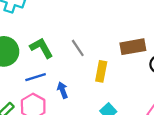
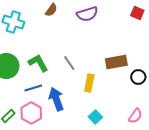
blue arrow: (63, 90) -> (56, 99), size x1.6

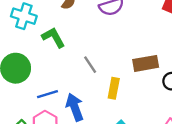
green L-shape: (38, 63) -> (53, 37), moved

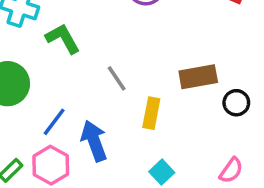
blue line: (48, 94) -> (54, 122), turned -36

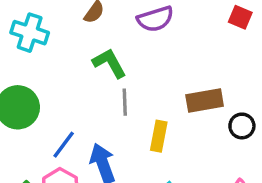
green L-shape: (63, 39) -> (109, 63), moved
gray line: (117, 78) -> (125, 102), turned 32

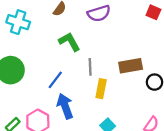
gray line: (125, 102) -> (90, 67), moved
blue line: (64, 145) -> (55, 80), moved

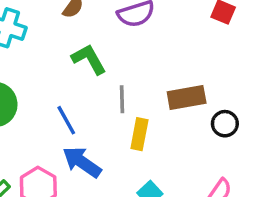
blue line: (55, 80) -> (66, 120), turned -66
blue arrow: (65, 106) -> (82, 162), turned -35

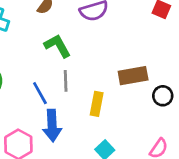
gray line: (122, 99) -> (66, 81), moved
blue arrow: (82, 162) -> (52, 125), turned -128

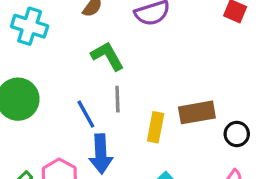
brown rectangle: (133, 76) -> (197, 112), moved
black circle: (163, 96) -> (237, 134), moved

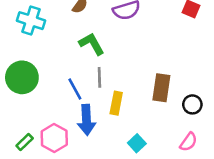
brown rectangle: (197, 112) -> (161, 88), turned -72
yellow rectangle: (156, 127) -> (116, 103), moved

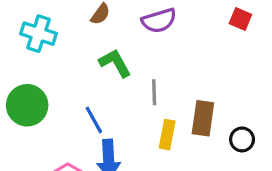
gray line: (99, 77) -> (154, 92), moved
yellow rectangle: (116, 103) -> (167, 135), moved

